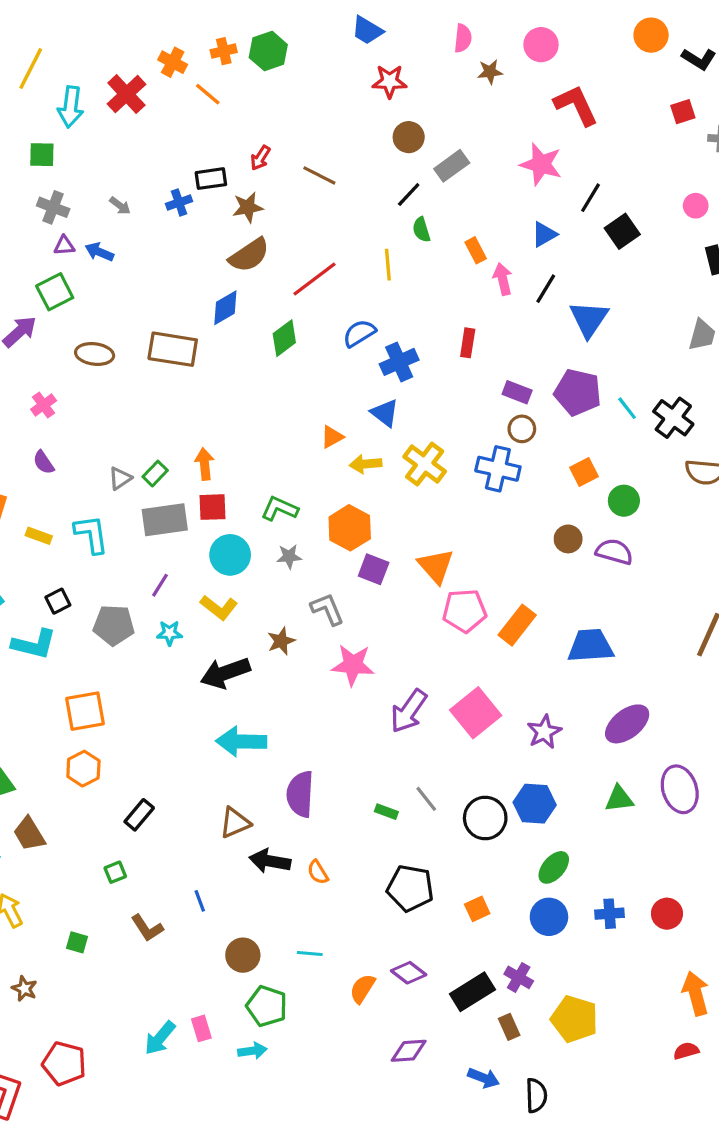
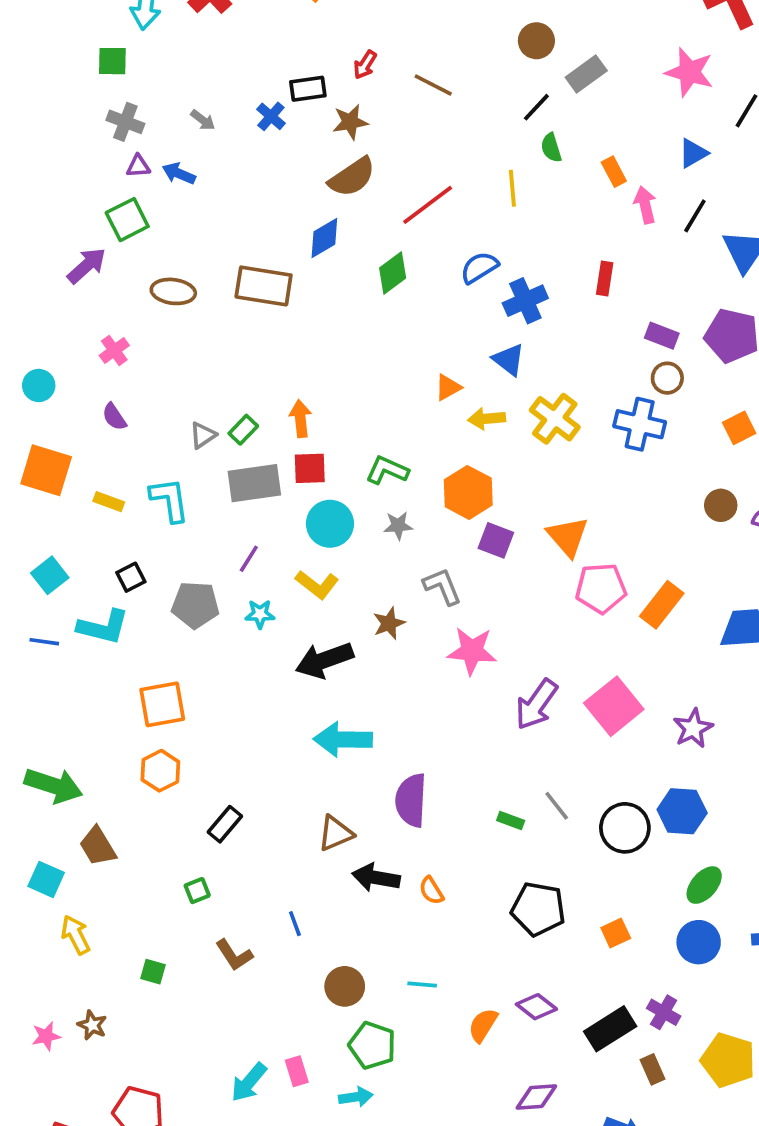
blue cross: (179, 203) -> (271, 116), turned -30

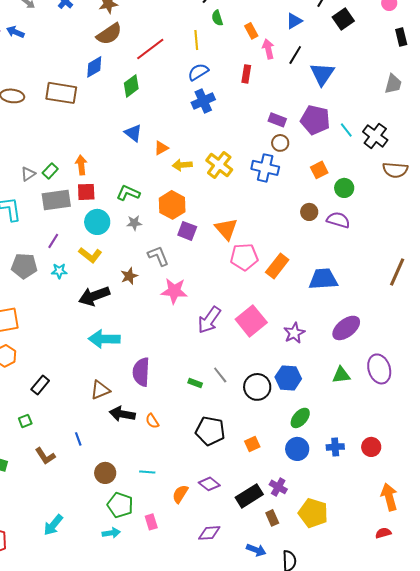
blue semicircle: (479, 268) -> (198, 72), moved
red rectangle: (605, 279) -> (246, 74), moved
blue triangle: (509, 360) -> (133, 133), moved
pink rectangle: (297, 1071) -> (151, 522), moved

